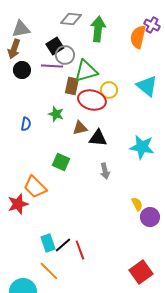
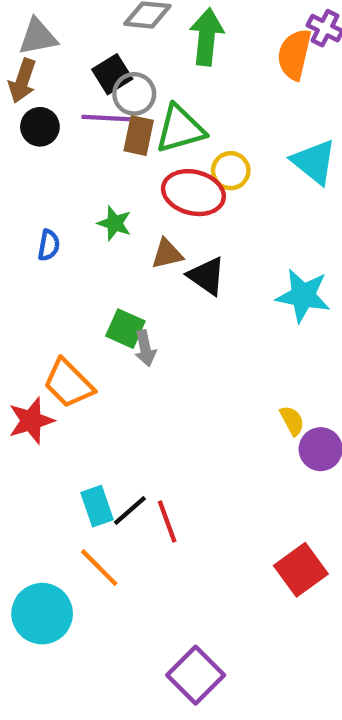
brown rectangle: (72, 86) -> (139, 136), moved
black triangle: (98, 138) -> (207, 276), turned 30
gray arrow: (105, 171) -> (145, 348), moved

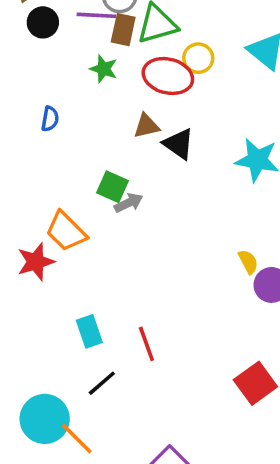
green star: (114, 223) -> (104, 69), moved
gray arrow: (145, 348) -> (129, 203), turned -104
black line: (130, 511) -> (102, 383), moved
orange line: (99, 568) -> (77, 439), moved

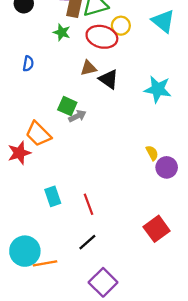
black line: (102, 383) -> (87, 242), moved
orange line: (77, 439) -> (45, 263), turned -55

